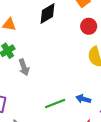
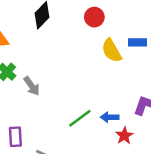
blue arrow: (83, 99) -> (110, 117), moved

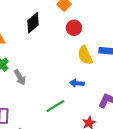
blue arrow: (110, 117) -> (77, 83), moved

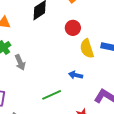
red circle: (74, 28) -> (73, 28), moved

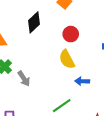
yellow semicircle: (87, 49) -> (67, 59), moved

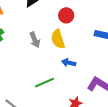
gray arrow: (24, 79) -> (35, 40), moved

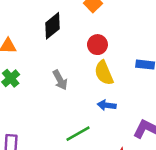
yellow semicircle: (58, 39) -> (104, 73), moved

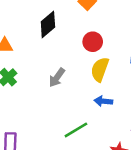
yellow semicircle: (104, 73) -> (100, 69), turned 45
gray arrow: (60, 80) -> (57, 78), turned 66

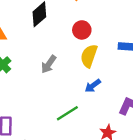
blue arrow: (103, 101) -> (93, 86), turned -42

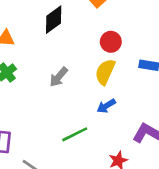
red circle: (82, 30) -> (111, 42), moved

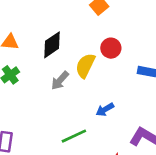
black diamond: (54, 20) -> (52, 45), moved
yellow semicircle: (105, 72) -> (85, 66), moved

